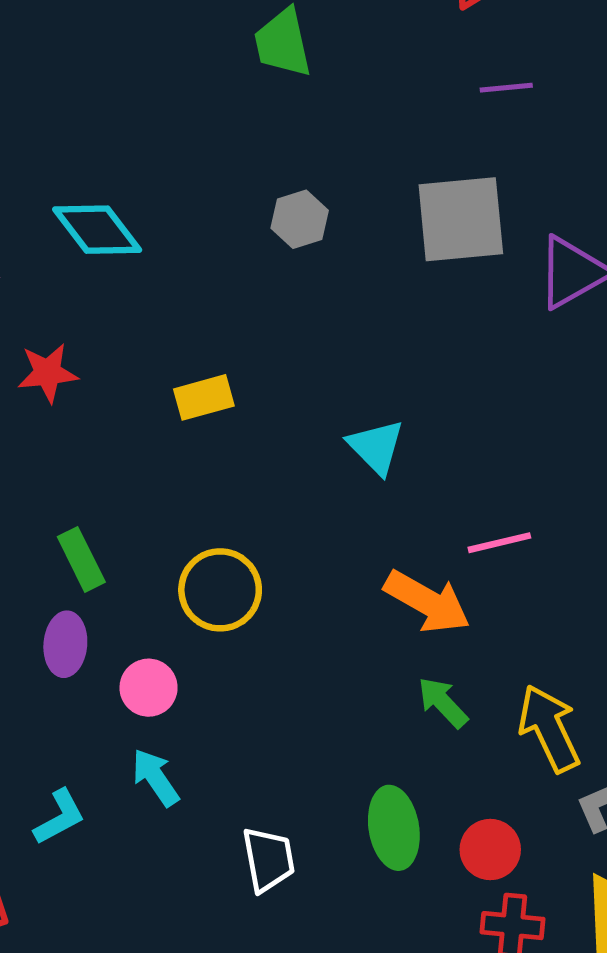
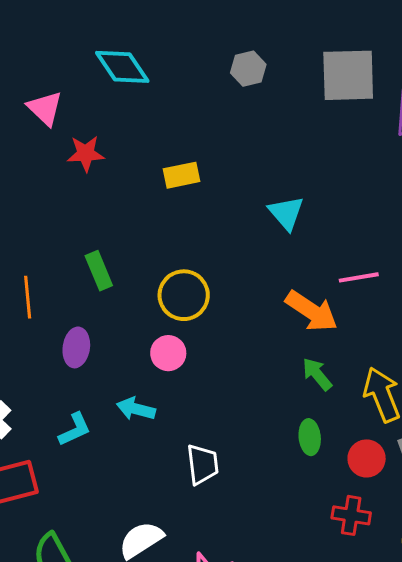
purple ellipse: (65, 644) -> (76, 347), moved
pink circle: (149, 688) -> (168, 353), moved
cyan arrow: (155, 778) -> (136, 409), turned -45
green ellipse: (394, 828) -> (310, 437), moved, size x0.7
red circle: (490, 850) -> (367, 458), moved

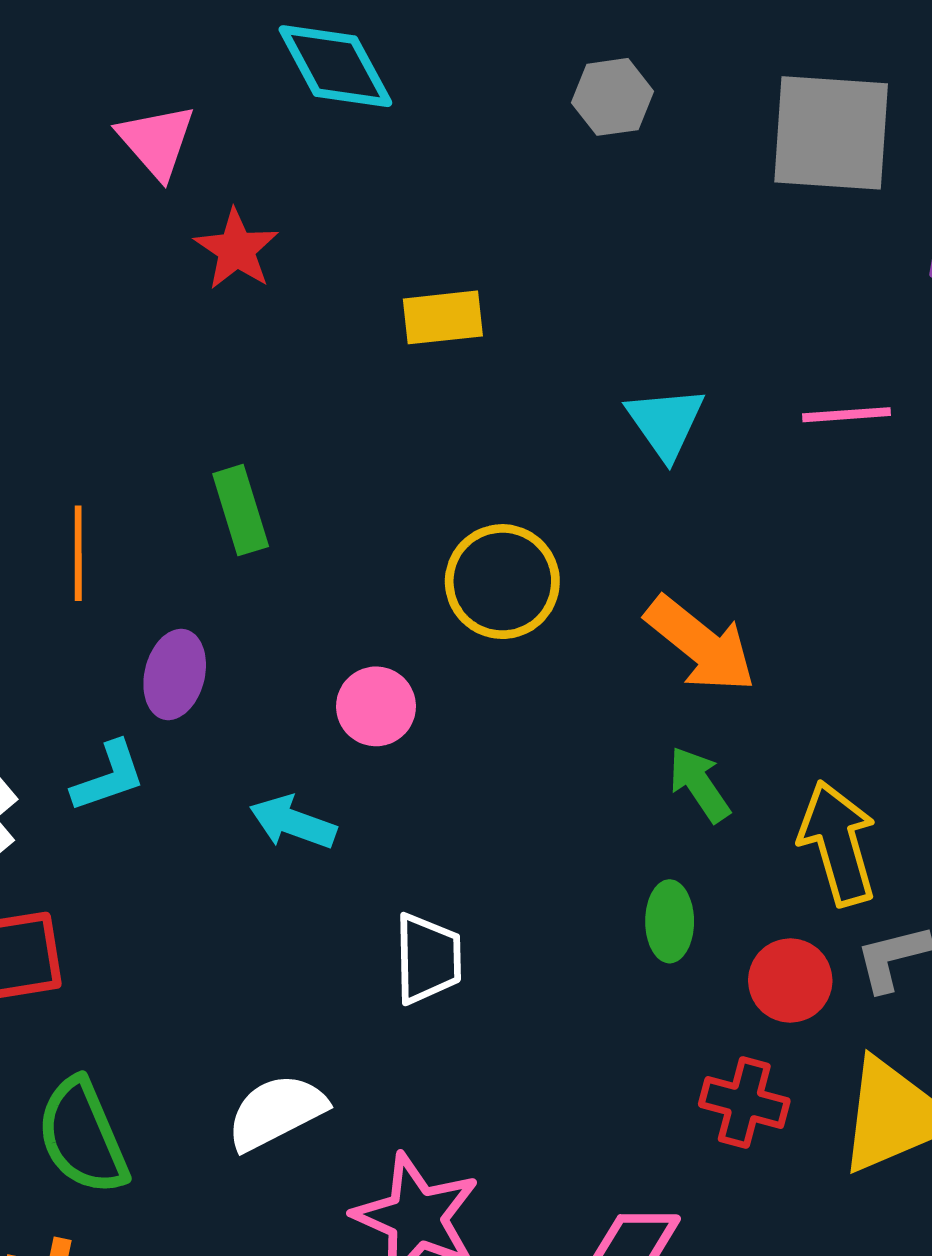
red star: (86, 154) -> (236, 249), turned 30
pink line: (359, 277) -> (846, 415), moved
yellow circle: (184, 295) -> (502, 582), moved
cyan L-shape: (75, 429) -> (109, 777), moved

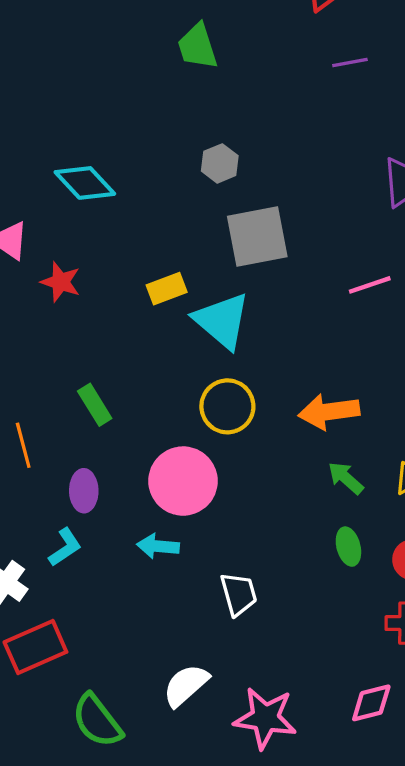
gray square: (831, 133) -> (257, 236), moved
cyan triangle: (666, 423) -> (222, 321), moved, size x1.5
orange arrow: (700, 644) -> (329, 412), turned 148
pink circle: (376, 706) -> (183, 481), size x1.8

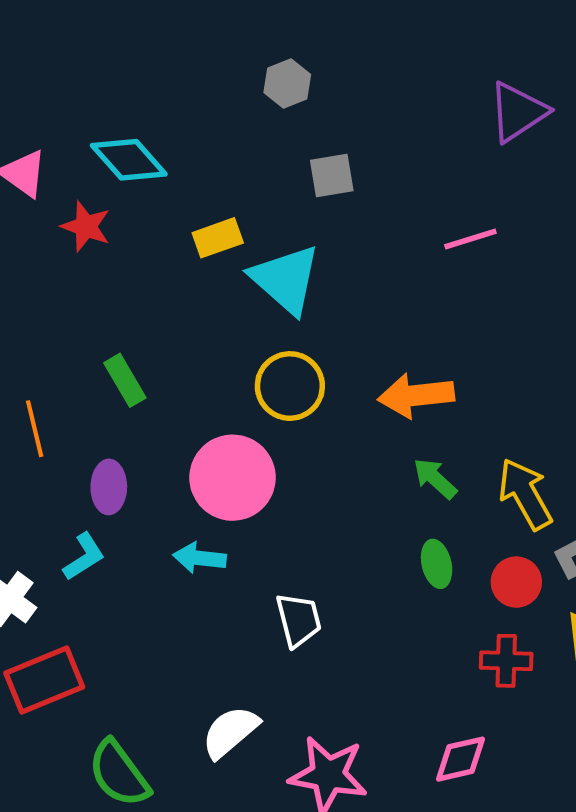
cyan diamond: (85, 183) -> (129, 160), moved
gray square: (257, 236) -> (332, 176), size x0.6

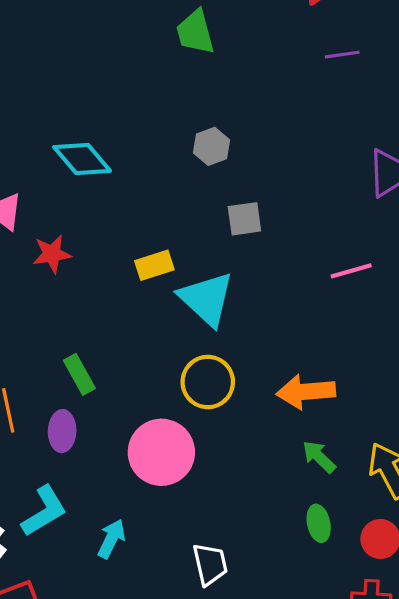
cyan diamond: (129, 160) -> (82, 159), moved
red star: (86, 226) -> (52, 254), turned -30
purple ellipse: (109, 487) -> (62, 431), moved
cyan L-shape: (84, 557) -> (44, 511), size x1.4
cyan arrow: (199, 558) -> (111, 539), moved, turned 108

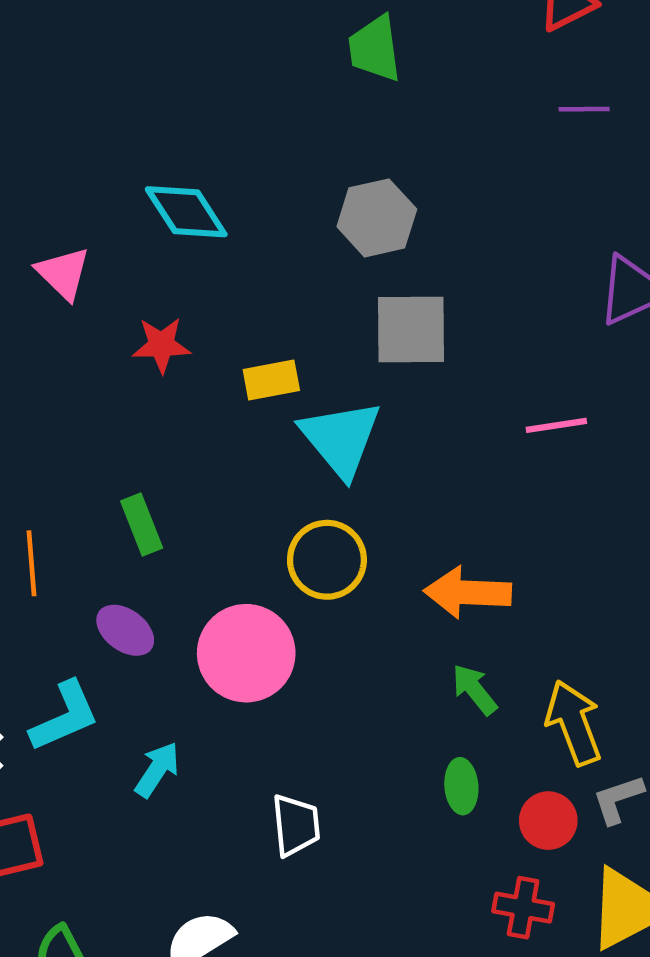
gray hexagon: (211, 146) -> (377, 218), size x1.4
gray square: (244, 219) -> (411, 330), size x1.5
red star: (52, 254) -> (161, 345), moved
purple ellipse: (62, 431) -> (125, 630), moved, turned -63

